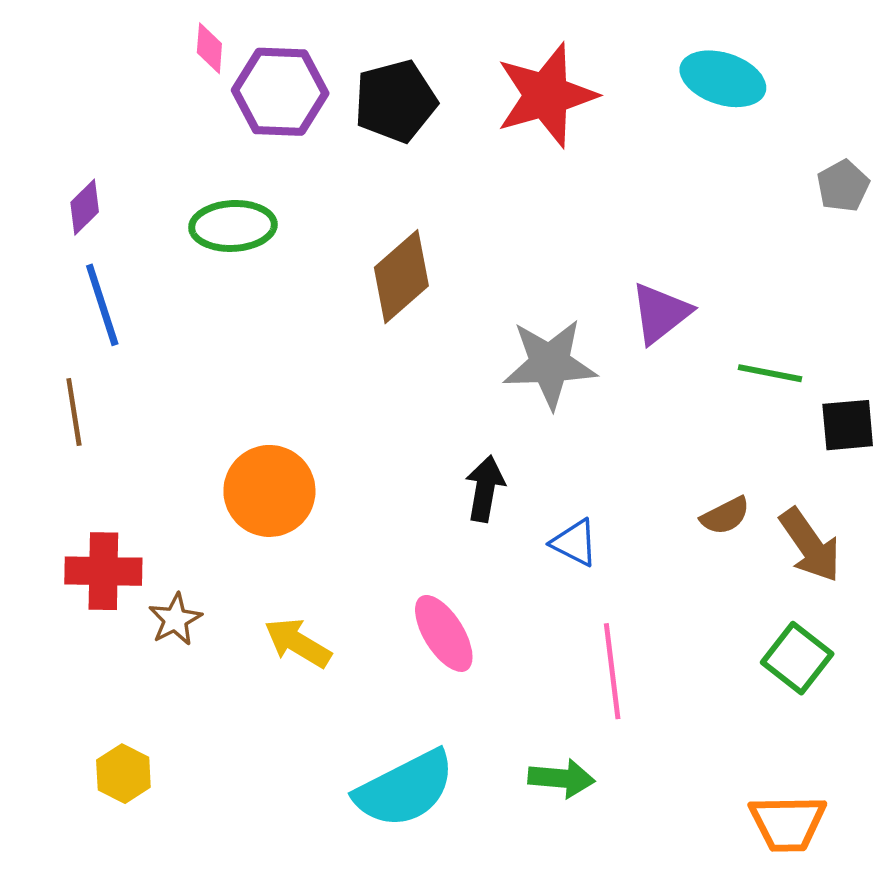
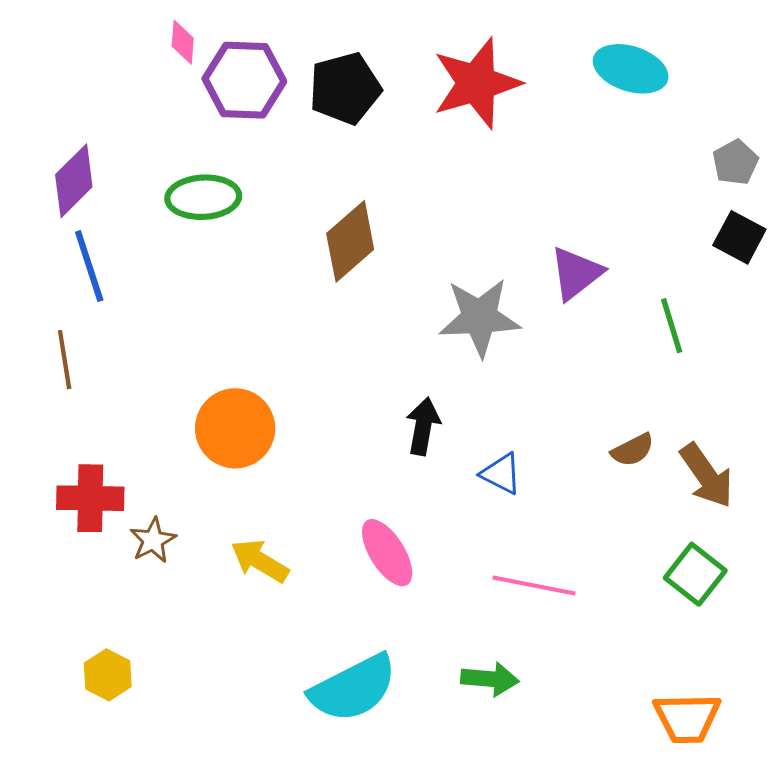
purple diamond: (85, 207) -> (74, 181), size x1.5
green line: (770, 373) -> (672, 326), turned 62
black square: (848, 425) -> (739, 237), moved, turned 33
pink line: (612, 671) -> (534, 585), turned -72

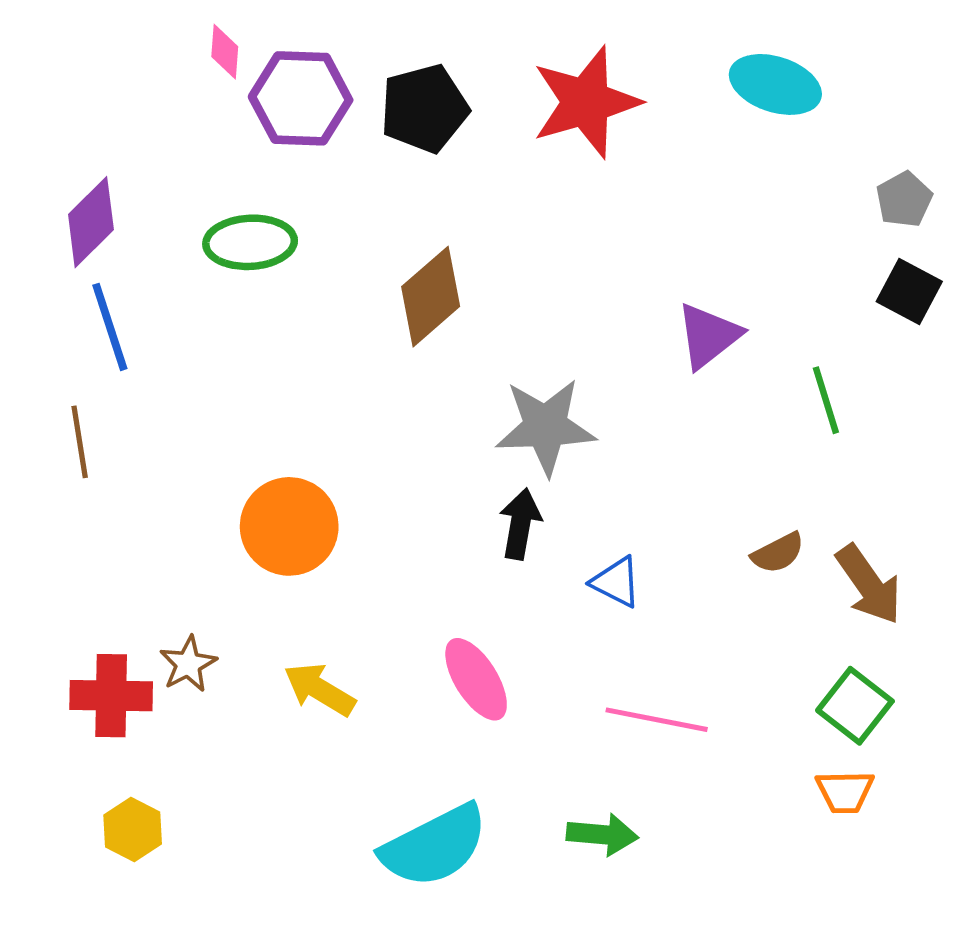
gray star: (480, 317) -> (546, 427), moved
red cross: (90, 498) -> (111, 696), moved
orange trapezoid: (687, 718) -> (845, 792), moved, size x0.7

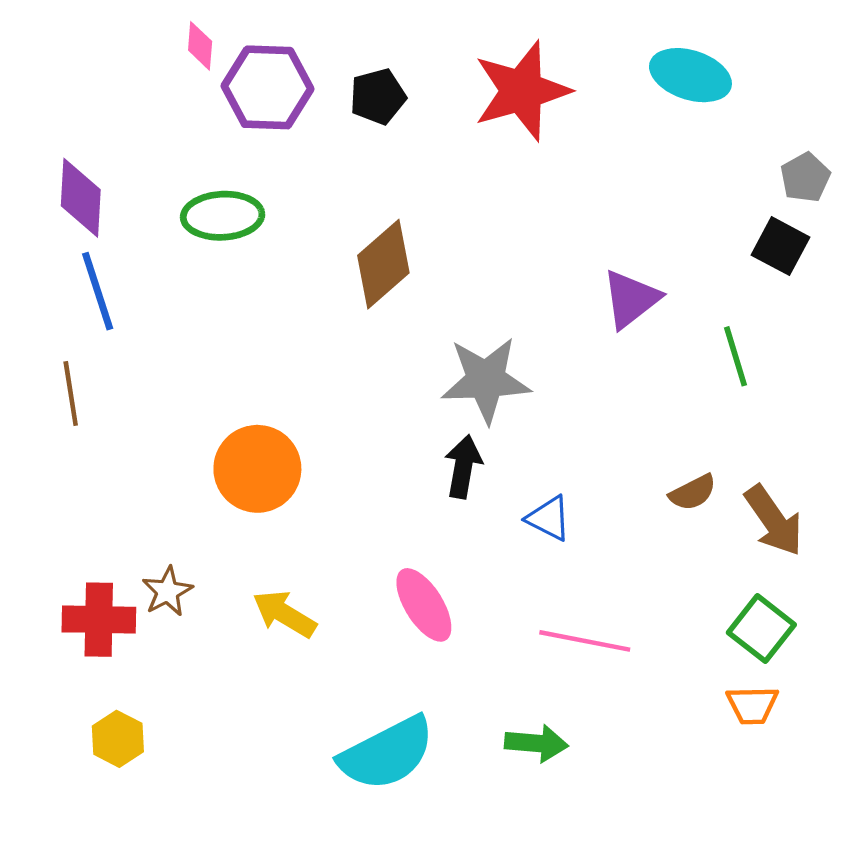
black pentagon: (424, 108) -> (378, 96), size x0.7
purple diamond: (91, 222) -> (81, 198), turned -42
black square: (909, 292) -> (780, 246), moved

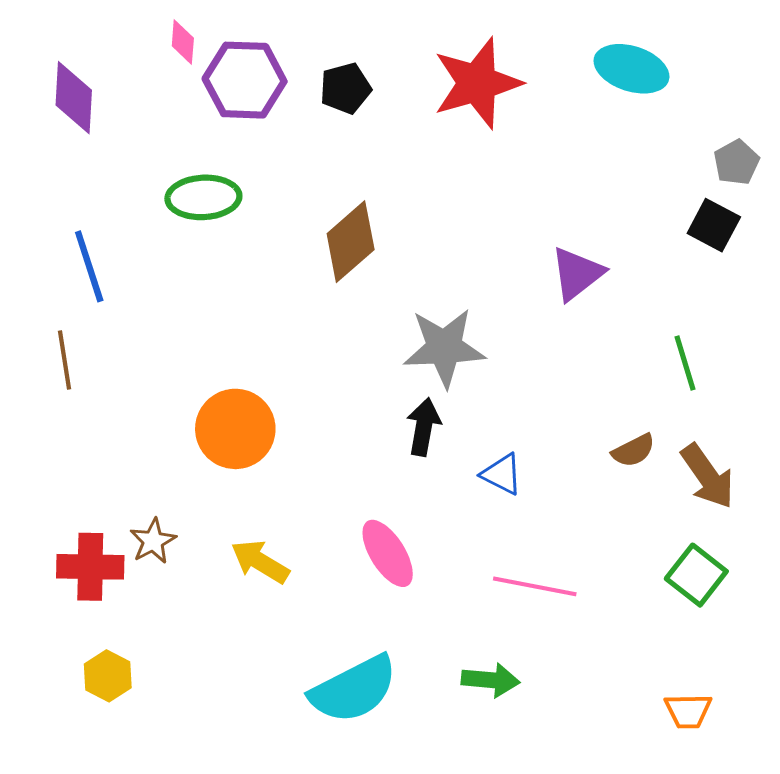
purple diamond: (81, 198) -> (74, 98), moved
green line: (735, 356) -> (685, 363), moved
orange trapezoid: (752, 705) -> (688, 711), moved

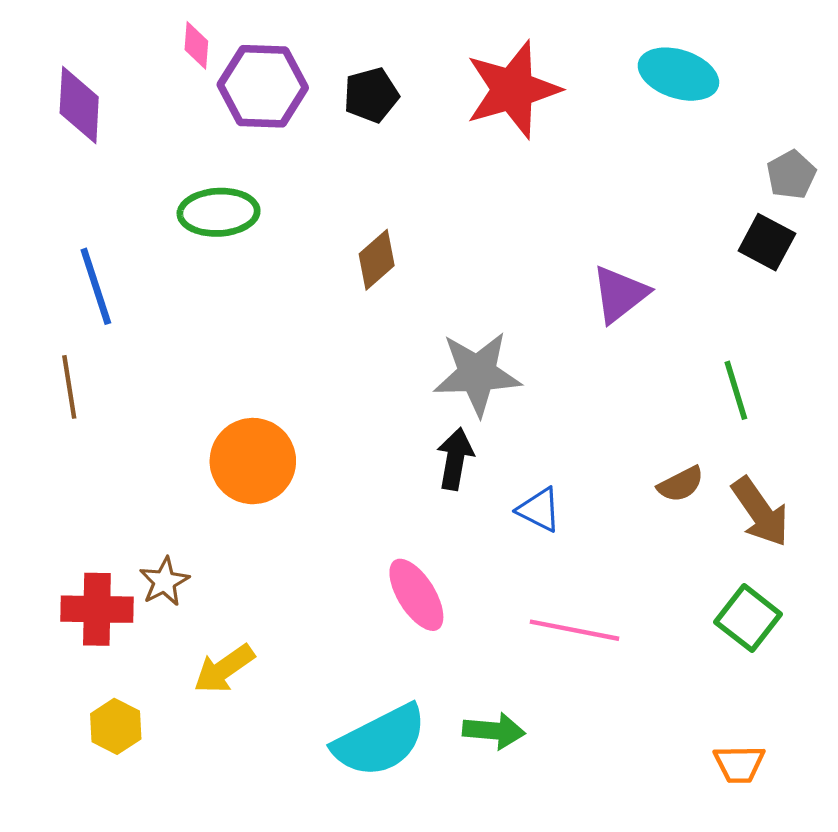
brown diamond: (351, 242) -> (377, 260), size x0.7
yellow arrow: (260, 562) -> (224, 669), moved, turned -66
green arrow: (491, 680) -> (494, 731), moved

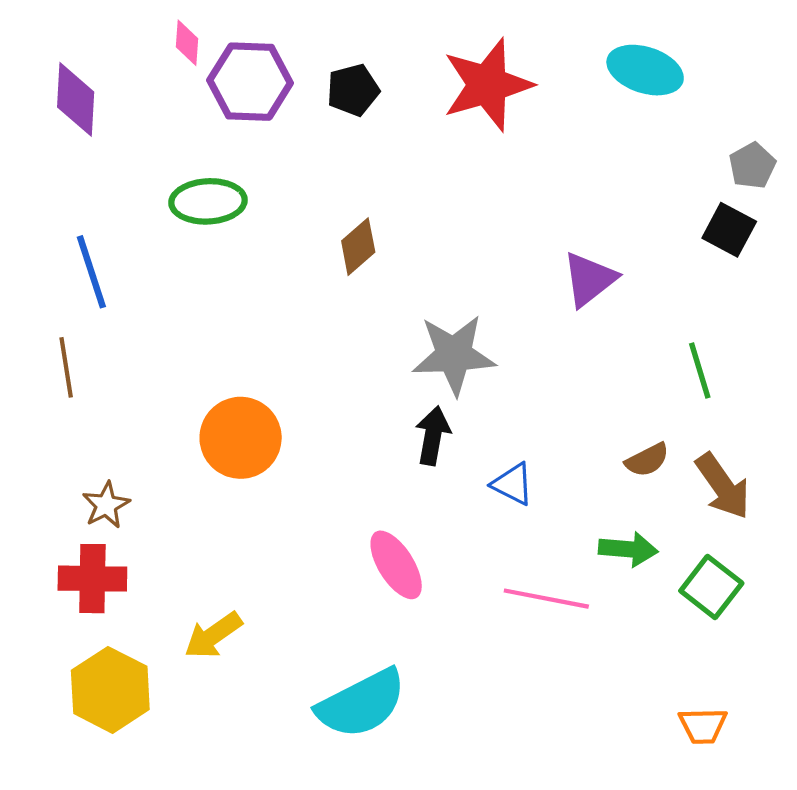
brown star: (164, 582) -> (106, 505), moved
yellow hexagon: (116, 726) -> (110, 690), size x1.6
green arrow: (494, 731) -> (628, 549), moved

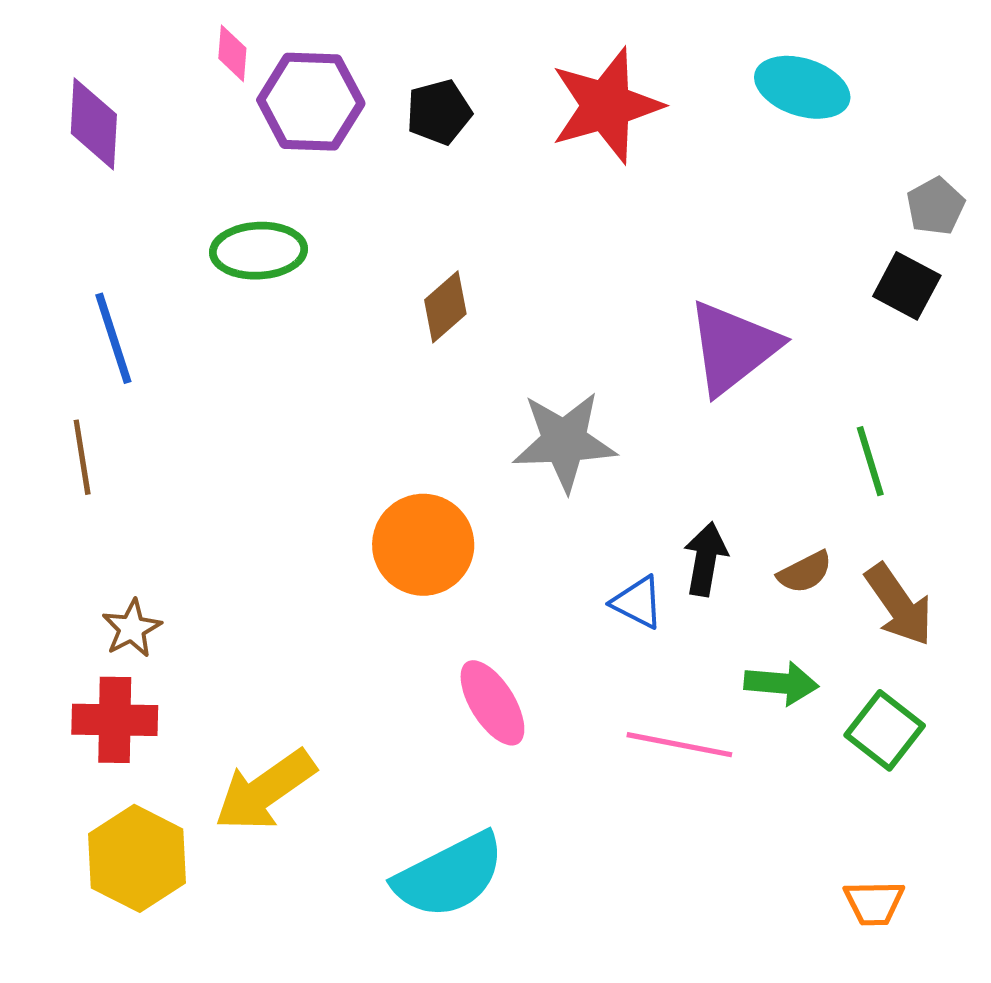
purple triangle: (589, 279) -> (733, 347), size x1.4
black arrow: (433, 436) -> (706, 559), moved
orange circle: (241, 438) -> (423, 545), moved
yellow arrow: (213, 635) -> (265, 790), size x1.4

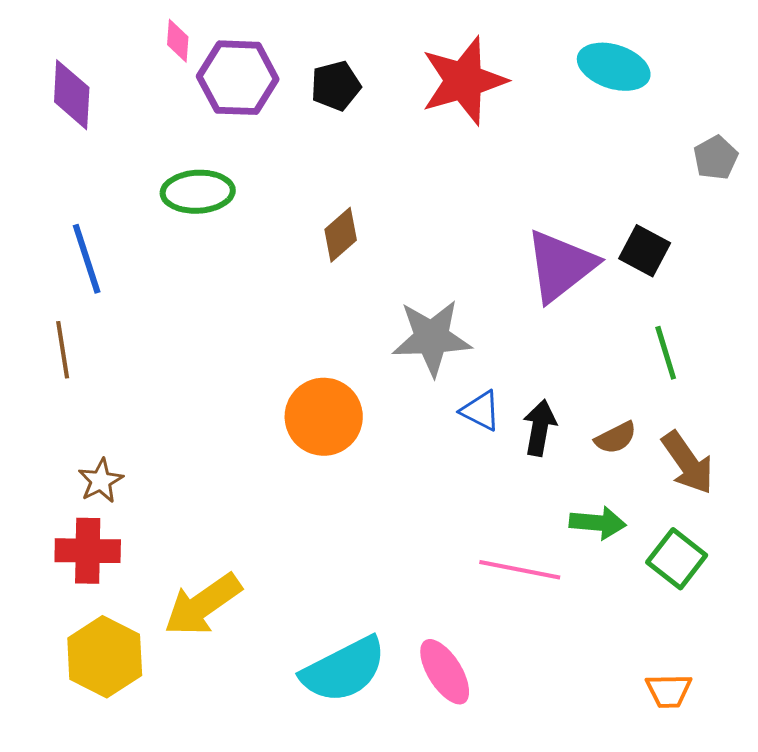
black square: (907, 286) -> (645, 251), moved
blue triangle: (638, 602) -> (481, 411), moved
pink ellipse: (492, 703) -> (445, 672), moved

